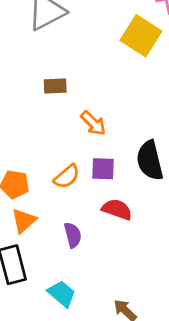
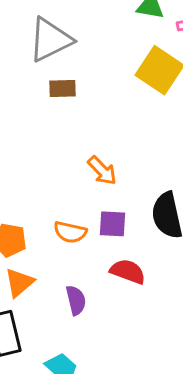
brown rectangle: (55, 86) -> (63, 89), moved
orange semicircle: (67, 177) -> (70, 232), turned 52

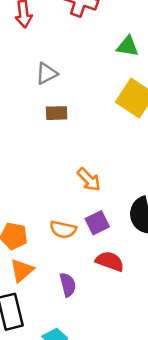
gray triangle: (50, 40) -> (47, 74), size x0.6
purple square: (112, 224) -> (97, 223), turned -30

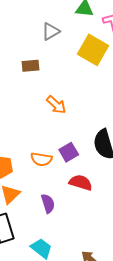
gray triangle: (47, 74) -> (51, 31), moved
orange arrow: (89, 180) -> (56, 105), moved

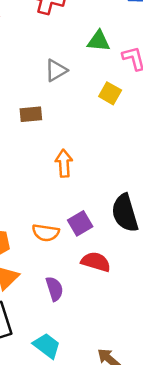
yellow square: (93, 50) -> (110, 93), size x0.6
orange arrow: (56, 105) -> (64, 163), turned -135

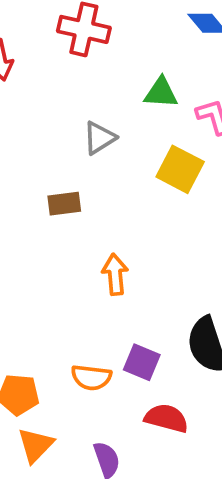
yellow square: (110, 93) -> (180, 169), size x1.4
purple square: (80, 223) -> (142, 362), turned -35

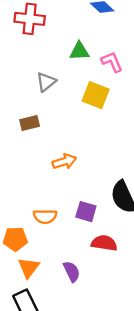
orange arrow: (115, 274) -> (64, 162), turned 85
orange semicircle: (91, 377) -> (45, 216), moved

